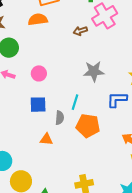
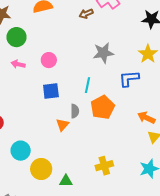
gray semicircle: (60, 118) -> (75, 111), moved
orange pentagon: (88, 126) -> (103, 107), turned -30
orange triangle: (46, 139) -> (62, 125), turned -48

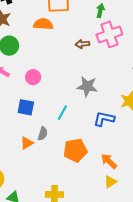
orange pentagon: (103, 107) -> (75, 150), moved

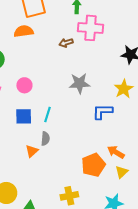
pink cross: (109, 34) -> (91, 28), turned 35
cyan line: (62, 113) -> (48, 115), moved
orange pentagon: (75, 150) -> (93, 165), moved

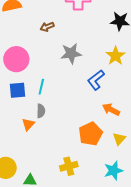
brown arrow: (66, 43) -> (47, 27), moved
pink circle: (24, 85) -> (16, 59), size x1.6
blue L-shape: (102, 112) -> (96, 80), turned -35
orange arrow: (116, 152) -> (111, 110), moved

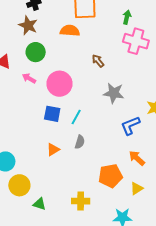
brown arrow: (47, 27) -> (98, 61), turned 56
gray semicircle: (41, 111) -> (80, 142), moved

